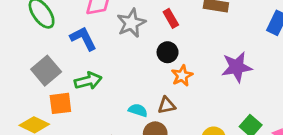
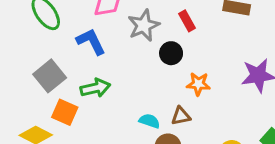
black circle: (168, 52) -> (171, 53), moved
orange star: (182, 76) -> (198, 84), turned 30
orange square: (60, 103) -> (65, 112), turned 30

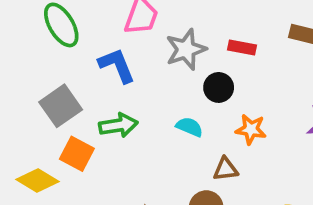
red rectangle: (187, 21) -> (242, 47), turned -54
cyan semicircle: (149, 121) -> (189, 127), moved

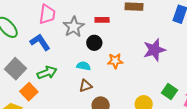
orange square: (77, 154) -> (29, 92), turned 30
brown triangle: (226, 169) -> (86, 86), moved

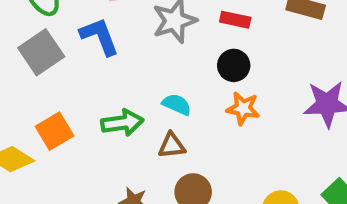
black circle: (94, 43) -> (234, 65), moved
gray square: (15, 69) -> (41, 52), moved
green arrow: (47, 73) -> (122, 123), moved

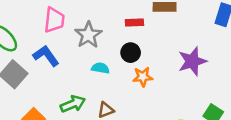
red rectangle: (235, 20) -> (134, 22), moved
cyan semicircle: (177, 104) -> (100, 68), moved

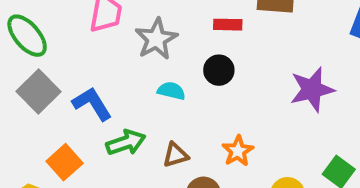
blue L-shape: (46, 56) -> (92, 104), moved
orange star: (143, 77) -> (238, 151), moved, turned -30

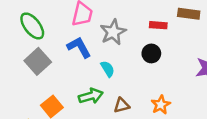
cyan semicircle: (171, 91) -> (108, 69), moved, turned 42
blue L-shape: (92, 104) -> (79, 47), moved

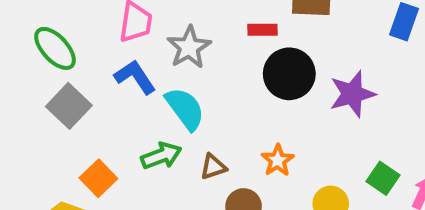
black circle: (151, 53) -> (289, 74), moved, size x1.6
cyan semicircle: (108, 69) -> (185, 109), size x1.6

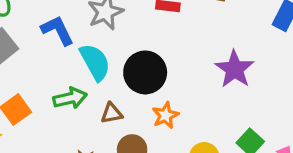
black circle: (289, 74) -> (145, 72), moved
purple star: (352, 94) -> (235, 69), turned -30

